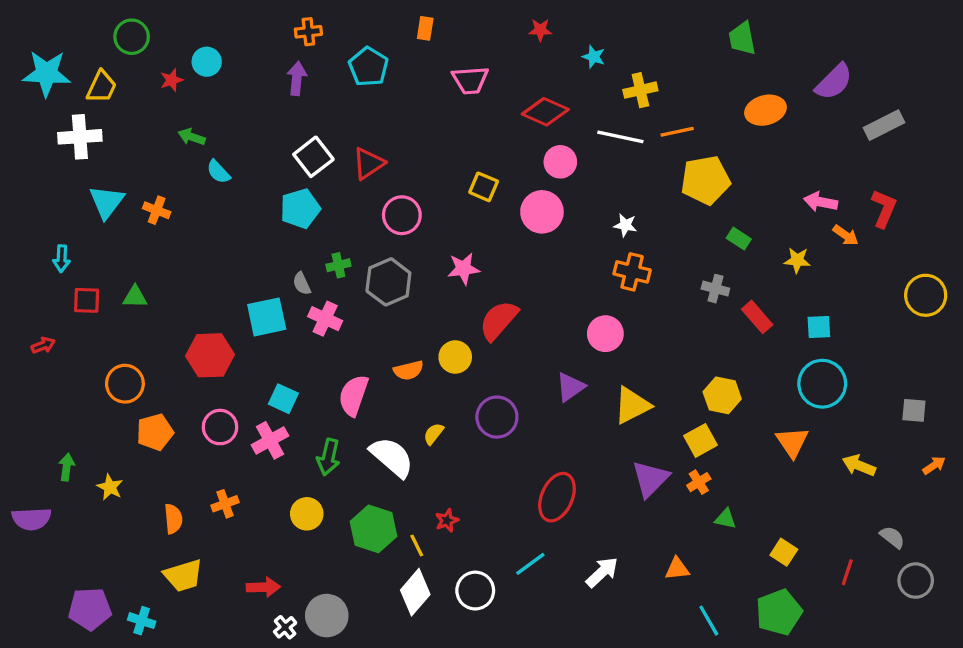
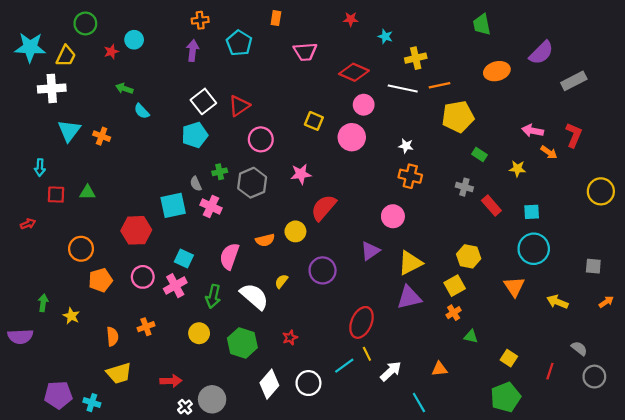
purple triangle: (650, 479) -> (409, 297), moved, turned 32
yellow line: (417, 546) -> (367, 354), moved
cyan line: (709, 621) -> (419, 403), moved

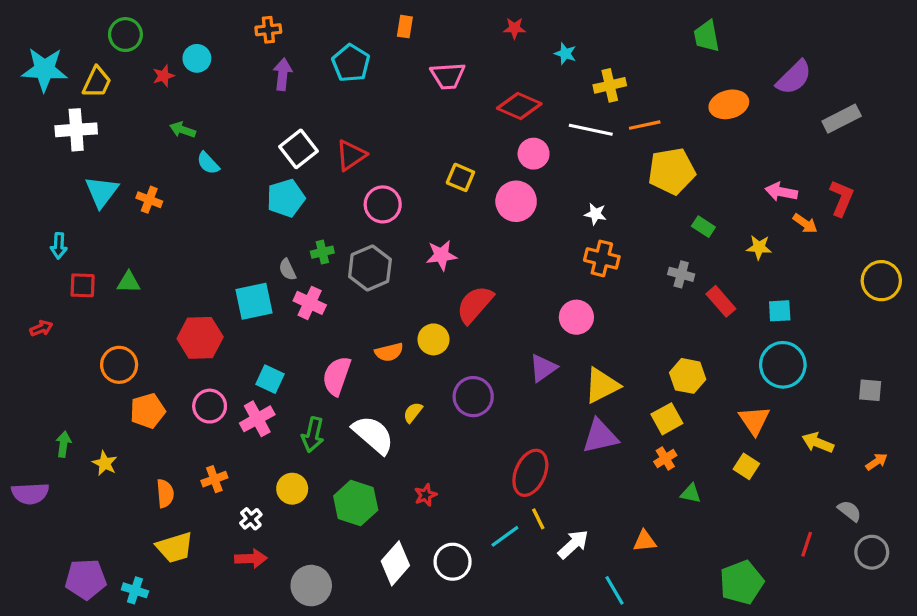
orange cross: (200, 20) -> (268, 30), moved
orange arrow: (606, 302) -> (877, 462), moved
yellow square: (509, 358) -> (746, 466), moved
white cross: (185, 407) -> (251, 519), moved

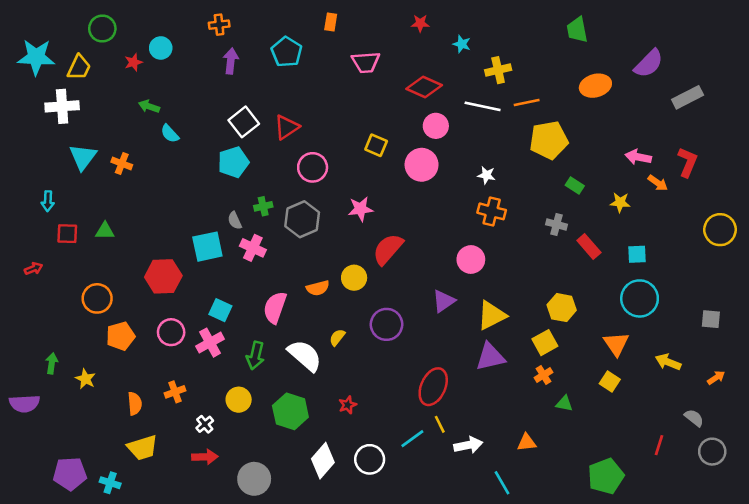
white arrow: (573, 544) -> (468, 445), turned 32

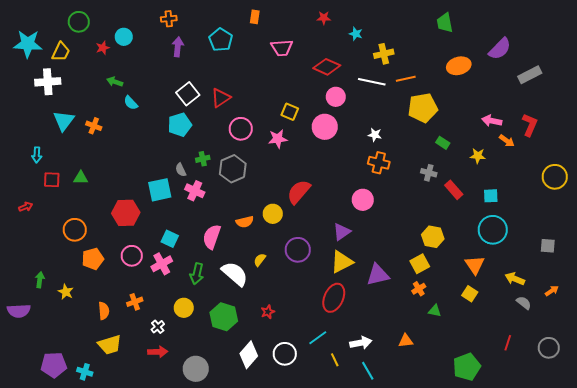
pink star: (361, 209) -> (278, 139), moved
yellow triangle: (492, 315) -> (342, 262), moved
gray semicircle: (694, 418) -> (524, 303), moved
yellow line: (440, 424) -> (335, 360), moved
cyan line: (502, 483) -> (368, 371), moved

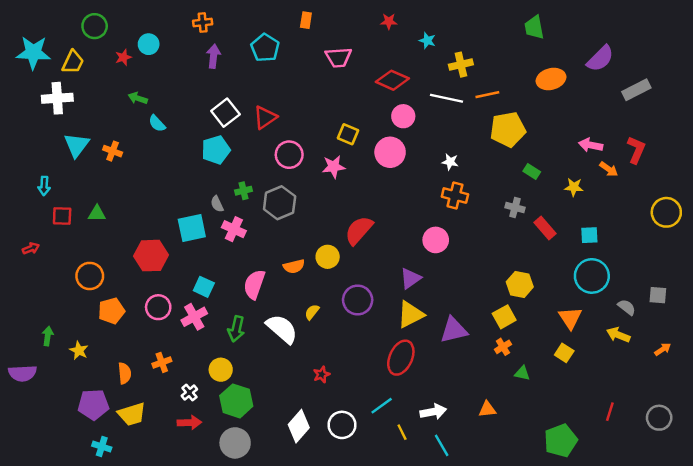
gray semicircle: (524, 303) -> (627, 307), moved
green hexagon: (224, 317) -> (236, 401), moved
purple pentagon: (54, 365) -> (93, 405), moved

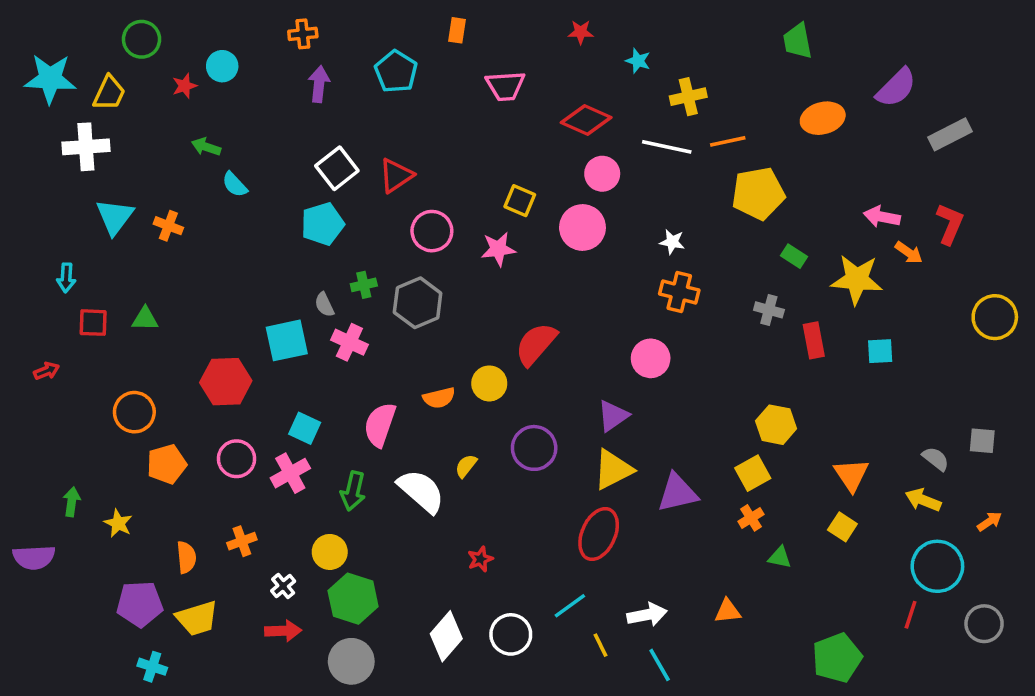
yellow star: (574, 187) -> (857, 279), size x1.8
red rectangle: (545, 228) -> (814, 340), turned 30
cyan circle: (592, 276) -> (937, 566), moved

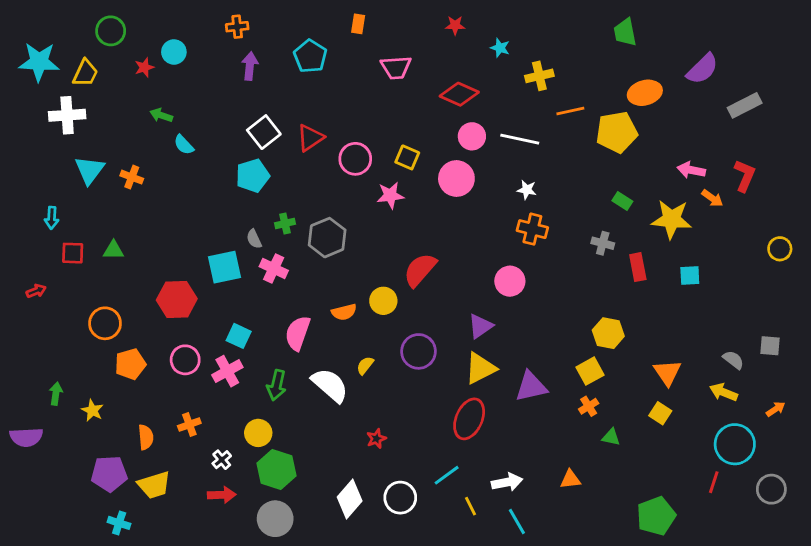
white line: (667, 147) -> (520, 139), moved
yellow pentagon: (758, 193) -> (617, 132), moved
pink circle: (432, 231) -> (355, 159), moved
yellow circle: (995, 317) -> (780, 249), size x0.7

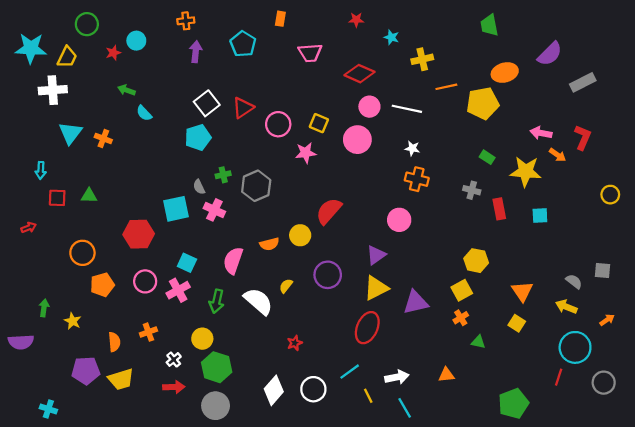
cyan cross: (119, 523) -> (48, 409), moved

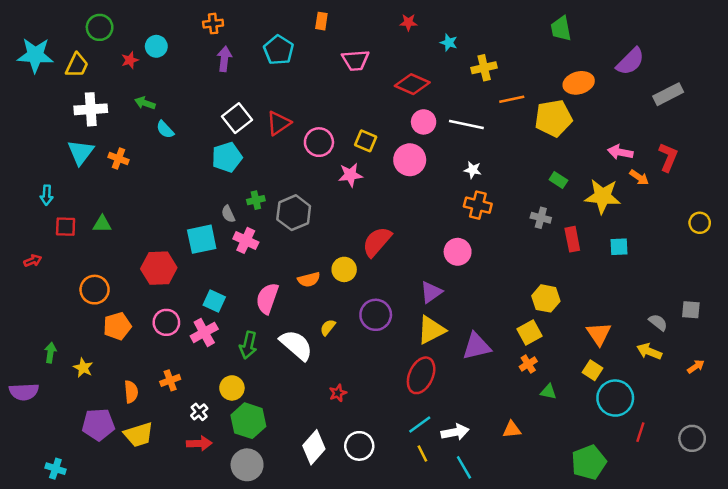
white cross: (53, 90) -> (91, 109), moved
cyan circle: (575, 347) -> (615, 398), moved
cyan line: (350, 372) -> (420, 425), moved

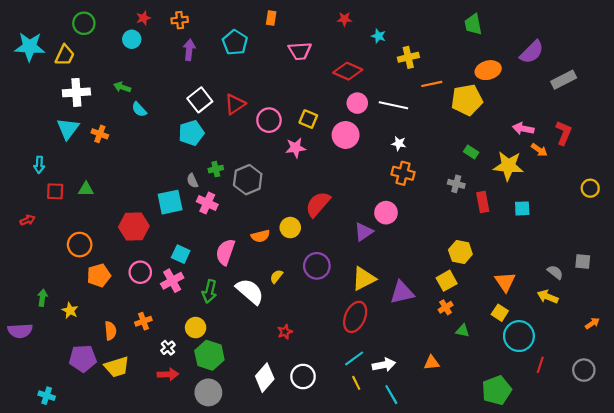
red star: (130, 60) -> (143, 18), moved
purple triangle: (431, 292) -> (364, 232), moved
orange arrow: (696, 367) -> (592, 323), moved

